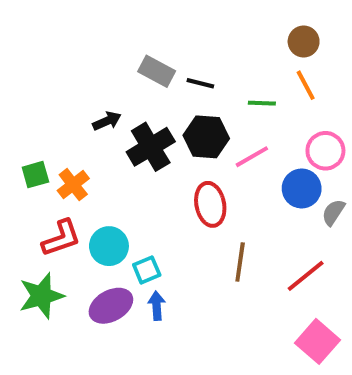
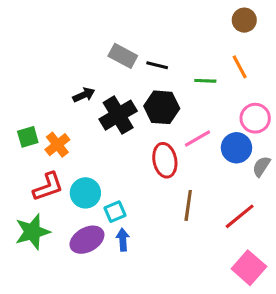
brown circle: (304, 41) -> (244, 20), moved
pink line: (252, 157) -> (198, 138), moved

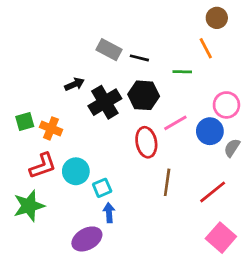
orange line: (240, 67) -> (206, 48), moved
orange cross: (57, 145) -> (51, 128), turned -30
purple ellipse: (87, 240) -> (87, 239), moved

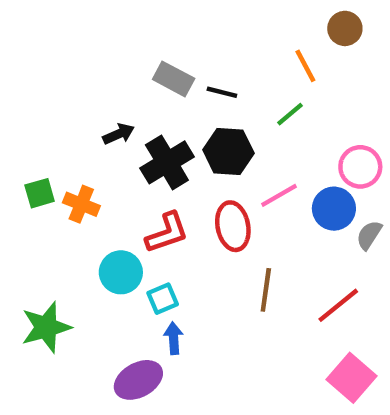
orange line: (206, 48) -> (305, 66), moved
green line: (182, 72) -> (290, 114), turned -42
red L-shape: (43, 166) -> (167, 233), moved

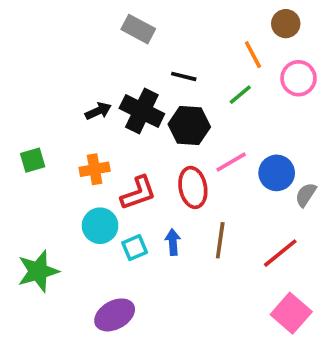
gray rectangle: (174, 79) -> (138, 29), moved
black cross: (167, 162) -> (142, 111), moved, turned -33
pink circle: (360, 167) -> (298, 78), moved
orange cross: (81, 204) -> (95, 169), moved, turned -32
blue arrow: (174, 338) -> (173, 242), moved

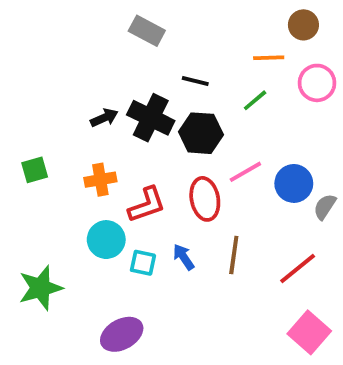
orange line: (253, 55) -> (269, 58), turned -64
blue arrow: (173, 242) -> (184, 257), turned -30
cyan square: (135, 248) -> (143, 263), turned 35

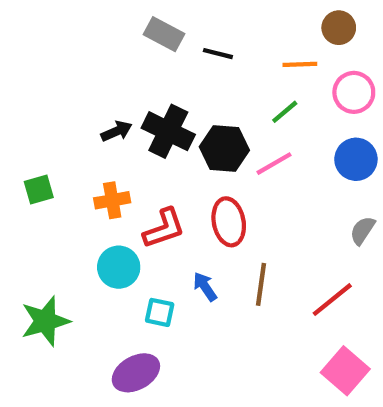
black line: (195, 81) -> (218, 54), moved
pink line: (245, 172) -> (274, 164), moved
blue circle: (294, 183) -> (356, 159), moved
cyan square: (143, 263) -> (160, 312), moved

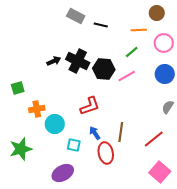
orange cross: (112, 200) -> (37, 109), moved
red ellipse: (229, 222) -> (106, 153), moved
red L-shape: (164, 228) -> (90, 106), moved

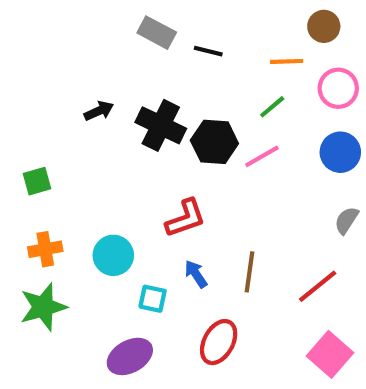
black arrow: (54, 61) -> (99, 111), moved
orange cross: (37, 109) -> (45, 249), moved
red ellipse: (106, 153) -> (219, 342), moved, turned 40

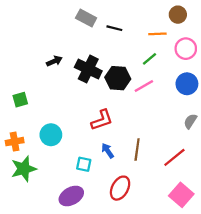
orange cross: (45, 249) -> (15, 142), moved
cyan circle: (113, 255) -> (51, 135), moved

